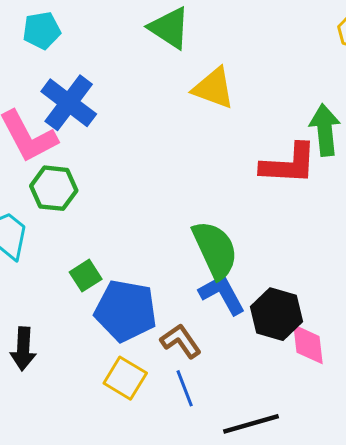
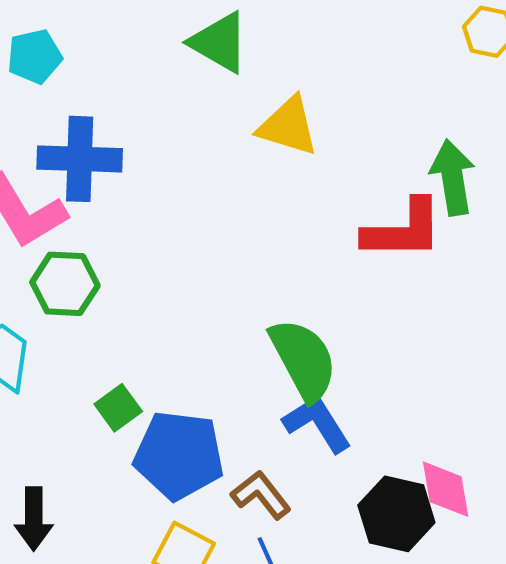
blue cross: (69, 103) -> (80, 159), turned -32
black hexagon: (276, 314) -> (396, 514), moved

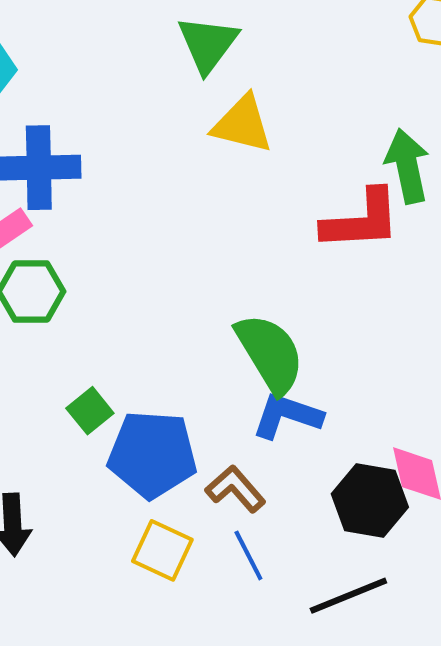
green triangle: (219, 42) -> (208, 44), moved, turned 40
blue L-shape: (317, 424) -> (287, 416), turned -36

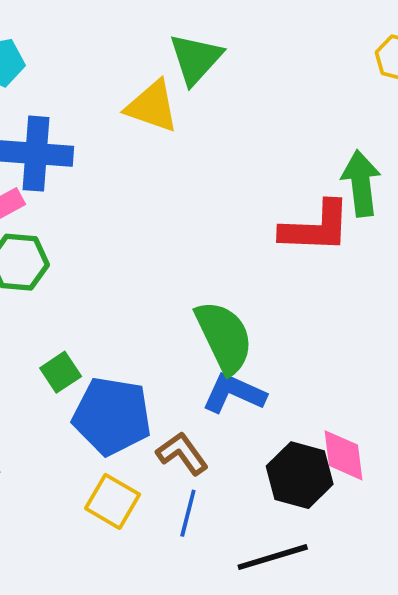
yellow triangle: (242, 124) -> (152, 106), moved
blue line: (248, 555) -> (188, 513), turned 36

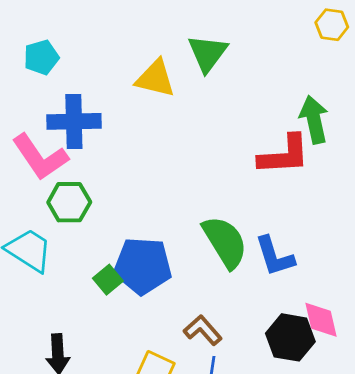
green triangle: (196, 59) -> (208, 53), moved
blue L-shape: (234, 393) -> (275, 256), moved, turned -126
blue pentagon: (112, 416) -> (143, 266), moved

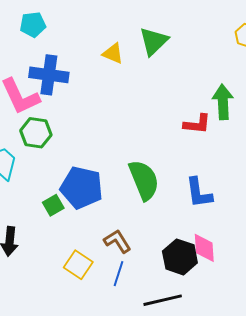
yellow triangle: (155, 79) -> (113, 53), size x0.7
red L-shape: (284, 155) -> (197, 124), size x0.7
blue L-shape: (275, 256) -> (199, 193), moved
green square: (108, 280) -> (53, 205), moved

